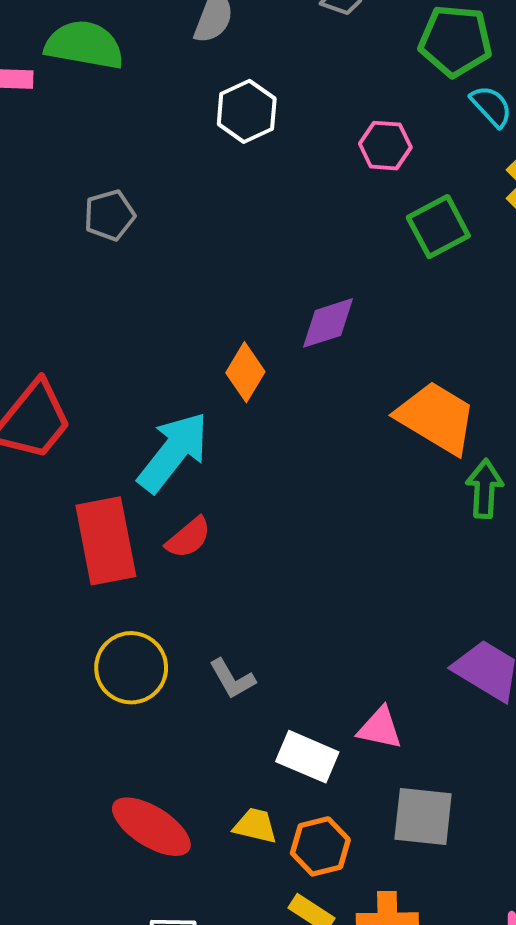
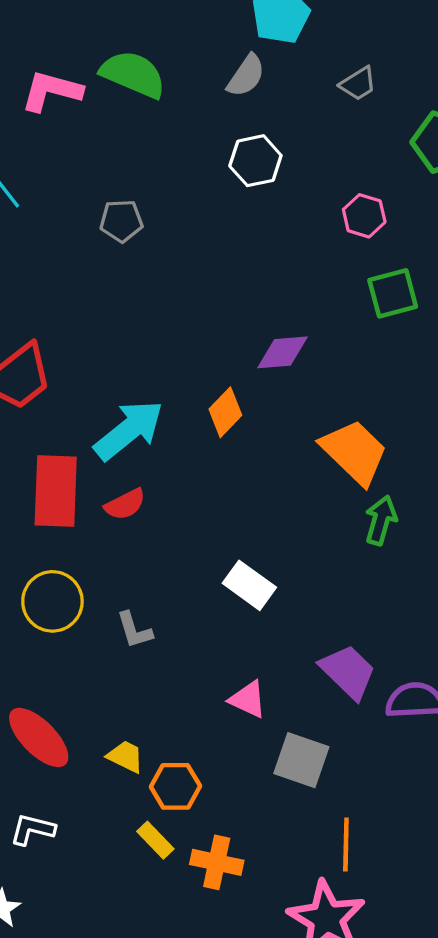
orange diamond: (245, 372) -> (225, 412), moved
white rectangle: (307, 757) -> (249, 585), moved
gray square: (423, 817) -> (301, 760), moved

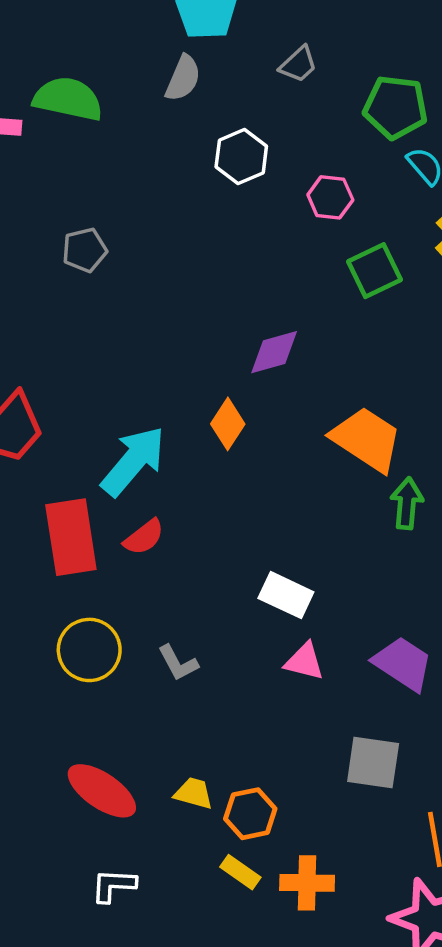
white hexagon: (255, 161) -> (241, 157), moved
pink triangle: (248, 699) -> (304, 661), moved

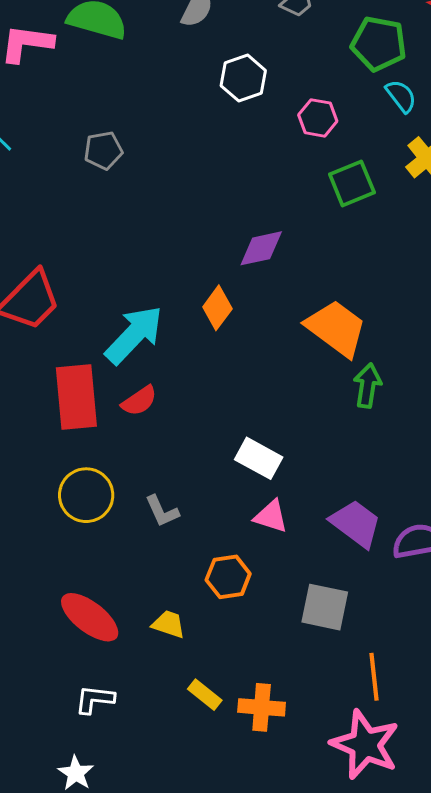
orange hexagon: (250, 814) -> (228, 577), moved

